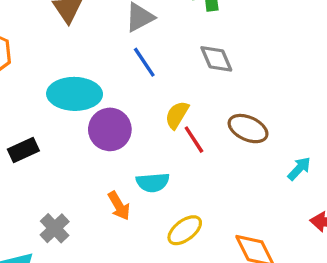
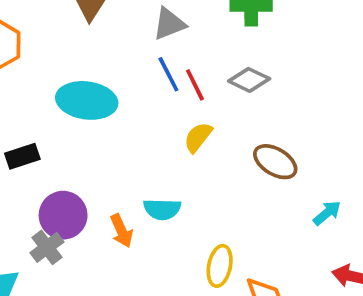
gray diamond: (216, 59) -> (249, 80), turned -48
purple circle: (110, 129) -> (63, 215), moved
red line: (194, 140) -> (195, 85), moved
yellow ellipse: (185, 230) -> (220, 266), moved, turned -48

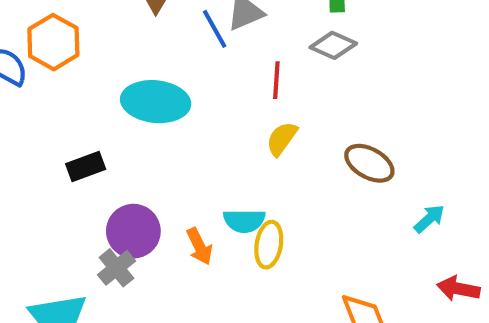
blue line: (168, 74) -> (215, 29), moved
gray diamond: (249, 80) -> (333, 45), moved
red line: (195, 85) -> (276, 80), turned 32
yellow ellipse: (220, 266) -> (269, 245), moved

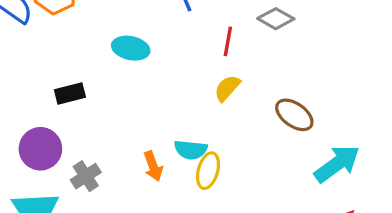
cyan ellipse: (156, 102) -> (131, 48), size x0.7
cyan arrow: (429, 219) -> (337, 164), size x1.8
purple circle: (133, 231) -> (40, 149), moved

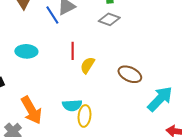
red line: (228, 41) -> (73, 51), moved
orange arrow: (153, 166) -> (31, 110), moved, size x1.6

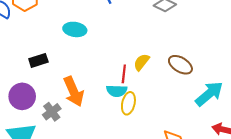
red line: (73, 51) -> (124, 74), moved
yellow semicircle: (88, 65) -> (141, 62), moved

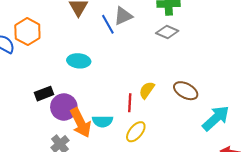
cyan semicircle: (117, 91) -> (103, 121), moved
purple circle: (22, 96) -> (64, 107), moved
yellow ellipse: (128, 103) -> (136, 132), turned 30

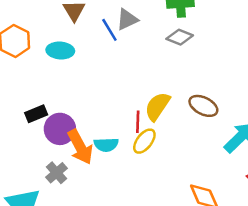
cyan ellipse: (79, 61) -> (60, 51), moved
yellow semicircle: (147, 90) -> (157, 106), size x1.4
yellow ellipse: (136, 132) -> (144, 141), moved

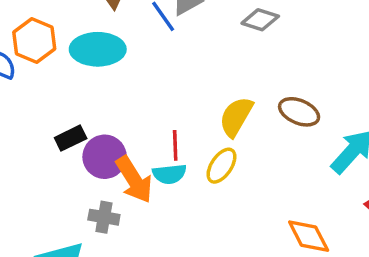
cyan ellipse: (60, 51) -> (98, 49), size x1.4
red line: (138, 122) -> (175, 145), moved
gray cross: (56, 173) -> (104, 217), turned -35

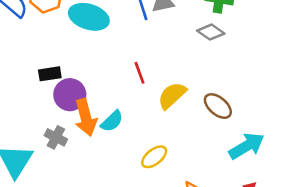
red line: (175, 145) -> (140, 73), moved, turned -35
yellow ellipse: (221, 166) -> (154, 157), moved
cyan semicircle: (169, 174) -> (112, 121), turned -55

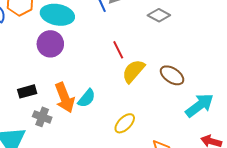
red line: (140, 73) -> (118, 50), moved
black rectangle: (50, 74) -> (27, 91), moved
purple circle: (70, 95) -> (50, 44), moved

